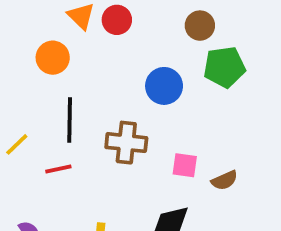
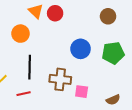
brown circle: (200, 26) -> (108, 16), moved
green pentagon: (224, 67) -> (113, 53), moved
pink square: (185, 165) -> (82, 92), moved

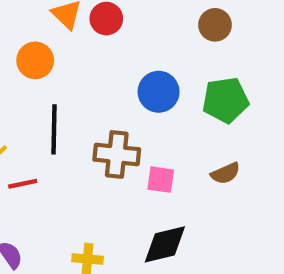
red line: (24, 94) -> (23, 184), moved
brown semicircle: (113, 100) -> (225, 173), moved

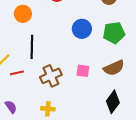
brown cross: (117, 154) -> (51, 76), moved, turned -30
brown semicircle: (225, 173) -> (114, 68), size x1.5
black diamond: (165, 244) -> (113, 102), moved, turned -40

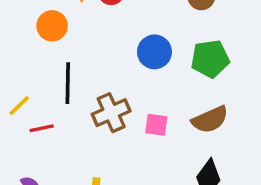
brown cross: (51, 76) -> (111, 113), moved

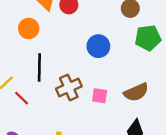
green pentagon: (210, 59) -> (148, 38), moved
red line: (42, 128) -> (22, 98), turned 56

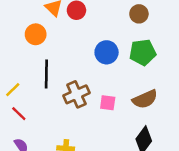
green pentagon: (148, 38) -> (143, 52), moved
red line: (22, 98) -> (19, 114), moved

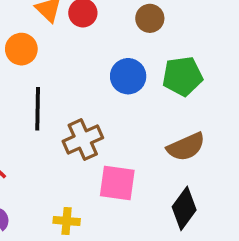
brown circle: (139, 14) -> (150, 18), moved
pink square: (108, 103) -> (117, 183), moved, size x1.5

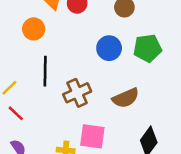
brown semicircle: (186, 147) -> (126, 98), moved
pink square: (117, 183) -> (92, 136), moved

